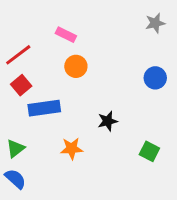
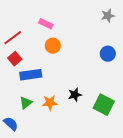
black star: (108, 121) -> (75, 95), moved
green triangle: (15, 149) -> (26, 103), moved
green square: (149, 151) -> (104, 105), size x1.5

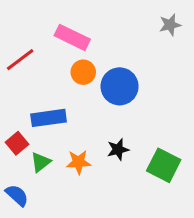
pink rectangle: (46, 24) -> (72, 37), size x1.5
blue circle: (108, 54) -> (120, 86), moved, size x1.5
red square: (15, 59) -> (17, 143), moved

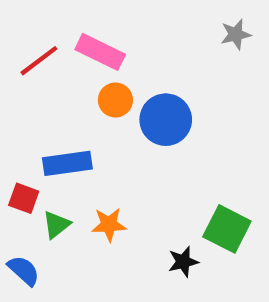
red line: (20, 60) -> (39, 61), moved
red square: (17, 143) -> (24, 198), turned -30
black star: (118, 149) -> (183, 262), moved

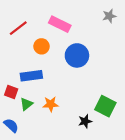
pink rectangle: (100, 52) -> (60, 24), moved
orange circle: (115, 100) -> (42, 46), moved

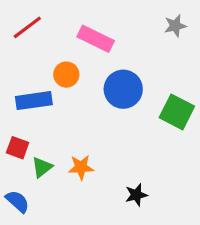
red line: (18, 28) -> (27, 27), moved
blue rectangle: (31, 76) -> (34, 101), moved
green square: (105, 106) -> (177, 112), moved

